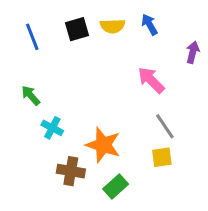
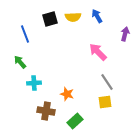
blue line: (32, 37) -> (25, 34), moved
cyan cross: (52, 128) -> (34, 83), turned -32
orange star: (103, 145) -> (67, 94), size x0.6

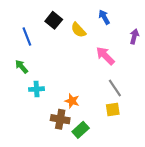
yellow semicircle: (73, 17) -> (78, 30), moved, turned 49
black square: (50, 19) -> (54, 20), turned -35
brown cross: (46, 111) -> (60, 119), moved

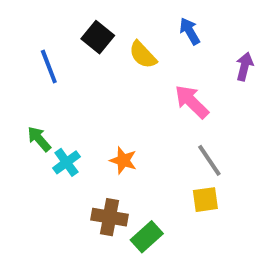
green arrow: (21, 67) -> (39, 139), moved
cyan cross: (37, 89) -> (66, 162), turned -32
orange star: (72, 101) -> (123, 160), moved

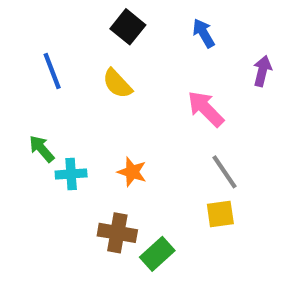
black square: (98, 37) -> (128, 27), moved
yellow semicircle: (143, 55) -> (117, 84), moved
cyan cross: (66, 162) -> (71, 174), turned 32

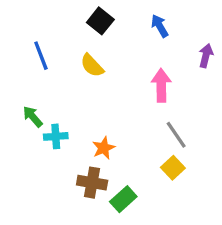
pink arrow: (206, 109) -> (161, 85), turned 44
orange star: (132, 172) -> (104, 148), moved, turned 30
yellow square: (220, 214) -> (173, 168), turned -35

